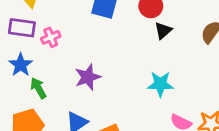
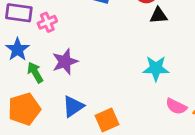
black triangle: (163, 31) -> (159, 15), turned 36
purple star: (88, 77) -> (65, 62), moved

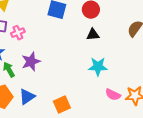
black triangle: (159, 15) -> (93, 35), moved
blue triangle: (73, 106) -> (27, 97), moved

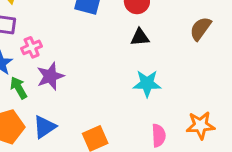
pink cross: (18, 33) -> (32, 47), moved
pink semicircle: (113, 95) -> (159, 135), moved, turned -119

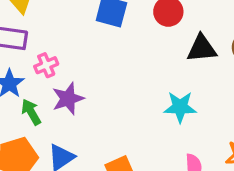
black triangle: (140, 37) -> (202, 48), moved, size x1.4

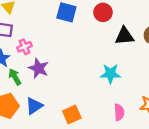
purple star: (68, 99) -> (38, 68), turned -30

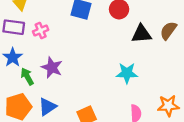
pink cross: (25, 47) -> (41, 31), moved

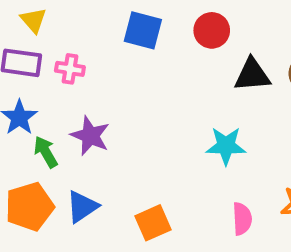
pink cross: (41, 31) -> (70, 69), turned 32

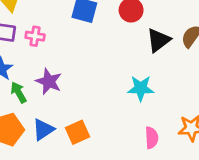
black triangle: (252, 75) -> (159, 40), turned -32
orange square: (153, 223) -> (78, 132), moved

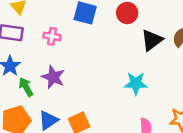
pink cross: (35, 36) -> (52, 36), moved

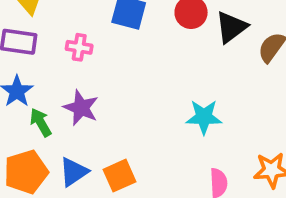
black triangle: (152, 40) -> (231, 27), moved

